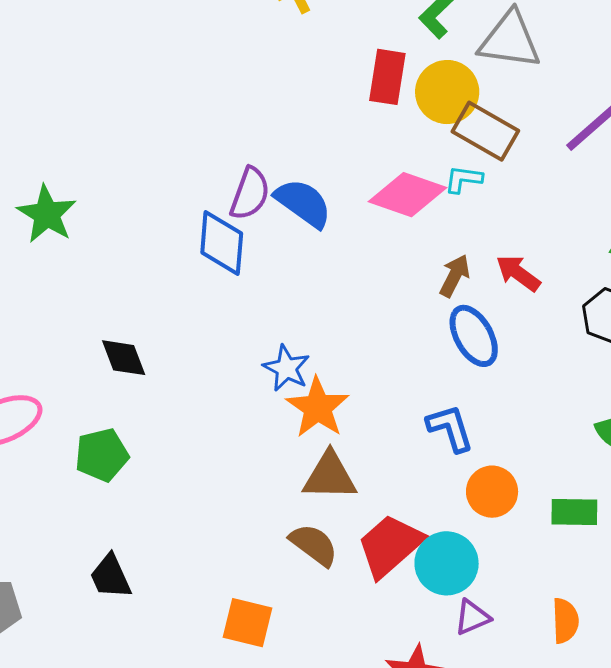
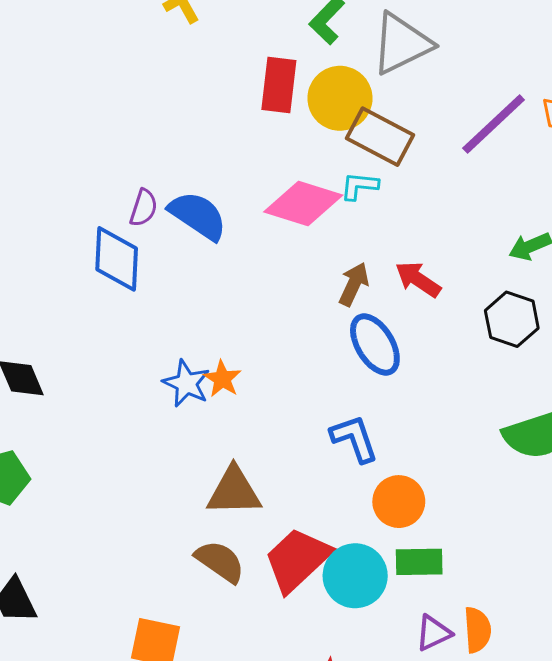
gray triangle: (510, 40) -> (402, 44), turned -32
purple semicircle: (250, 194) -> (144, 208), size x0.7
orange star: (318, 408) -> (222, 379), moved, size x0.6
green rectangle: (574, 512) -> (419, 562), moved
purple triangle: (472, 617) -> (434, 633), moved

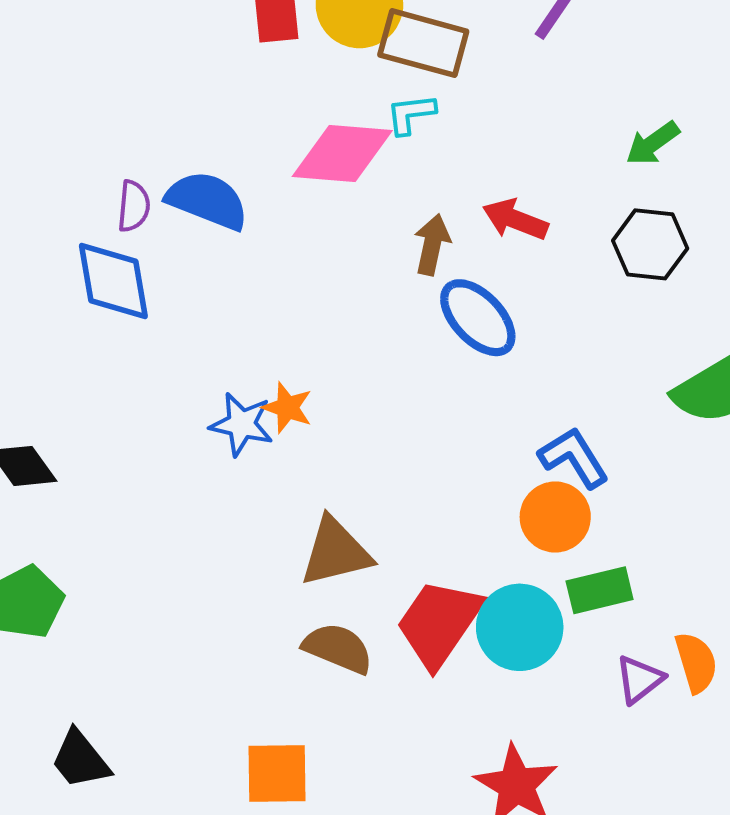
blue L-shape: (354, 439) -> (574, 458), moved

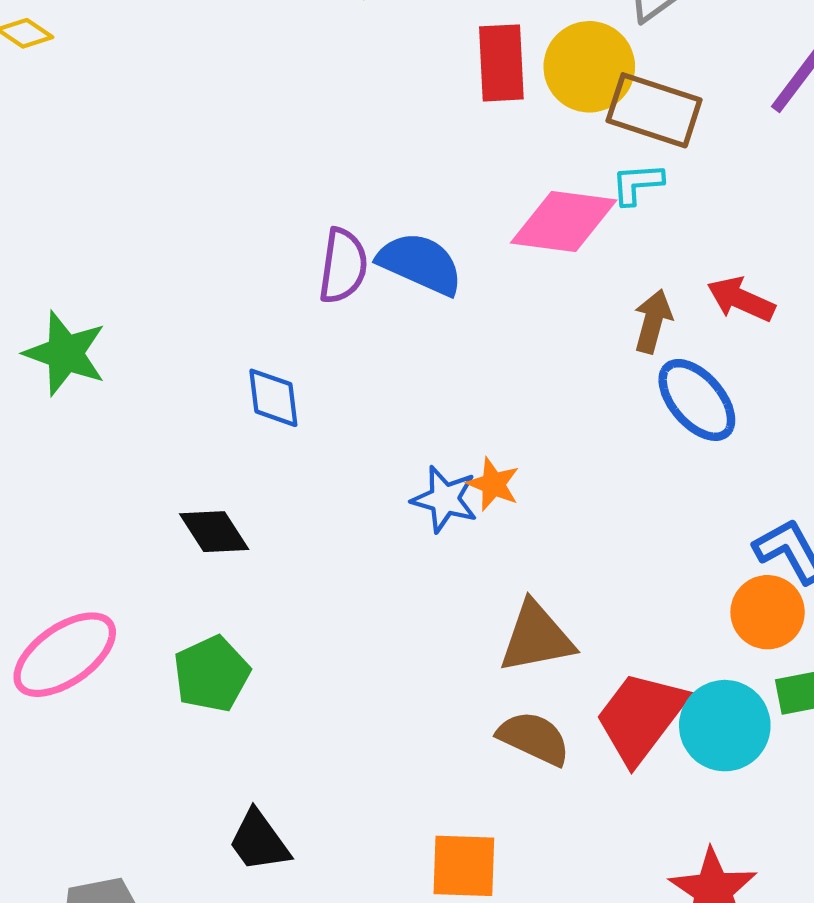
purple semicircle: (134, 206) -> (343, 266), size x1.4
blue diamond: (113, 281) -> (273, 398), moved, size x0.7

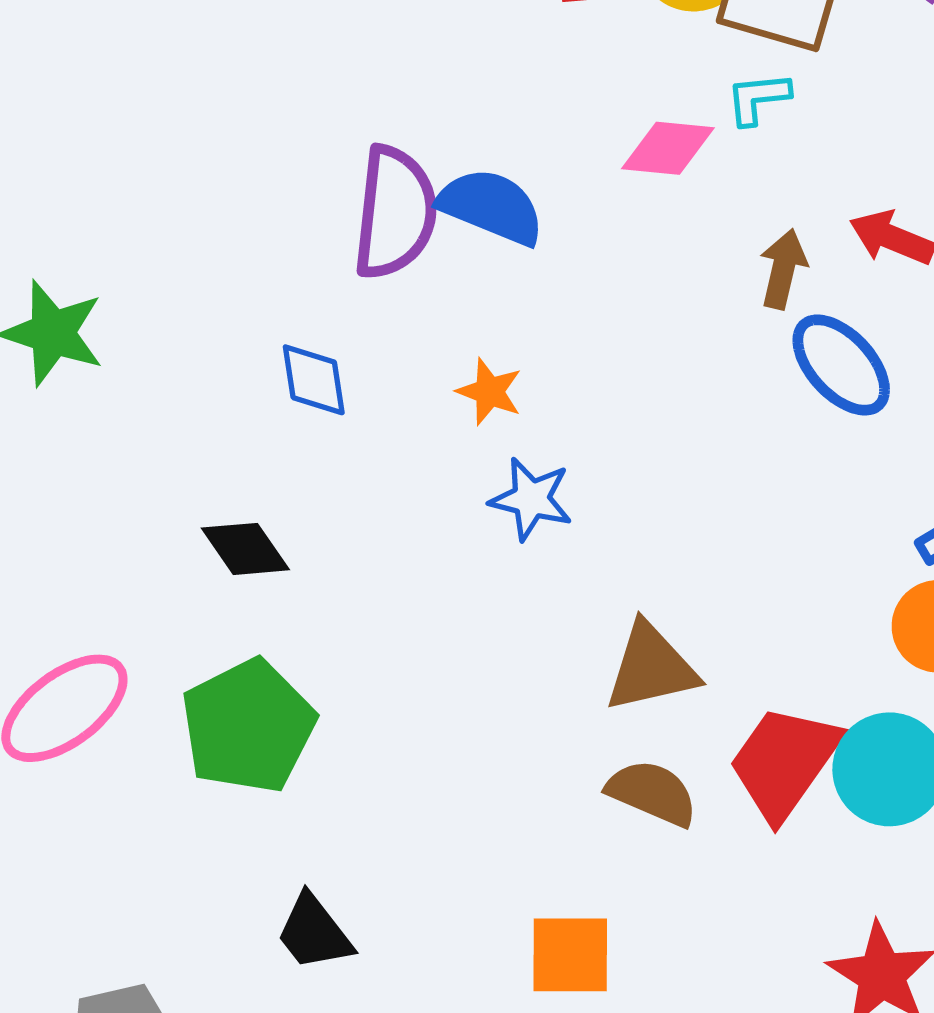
pink diamond: (564, 221) -> (668, 148), size x0.7
purple semicircle: (343, 266) -> (395, 213), size x1.4
orange star: (493, 484) -> (489, 392), moved
green pentagon: (212, 674) -> (248, 726), size x1.4

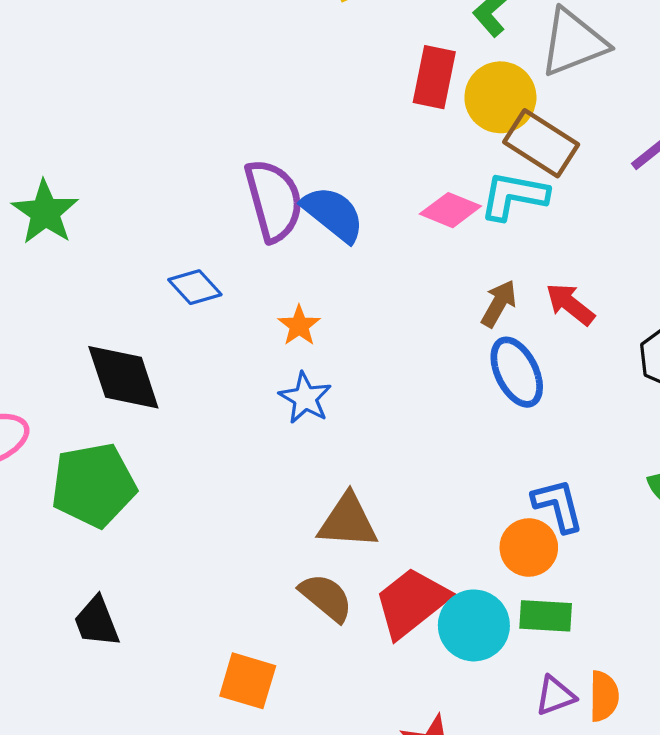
cyan L-shape: (758, 98) -> (514, 196), size x1.6
purple semicircle: (395, 213) -> (274, 200), turned -38
blue diamond: (314, 380) -> (195, 287), turned -50
black diamond: (245, 549) -> (123, 377), size x1.5

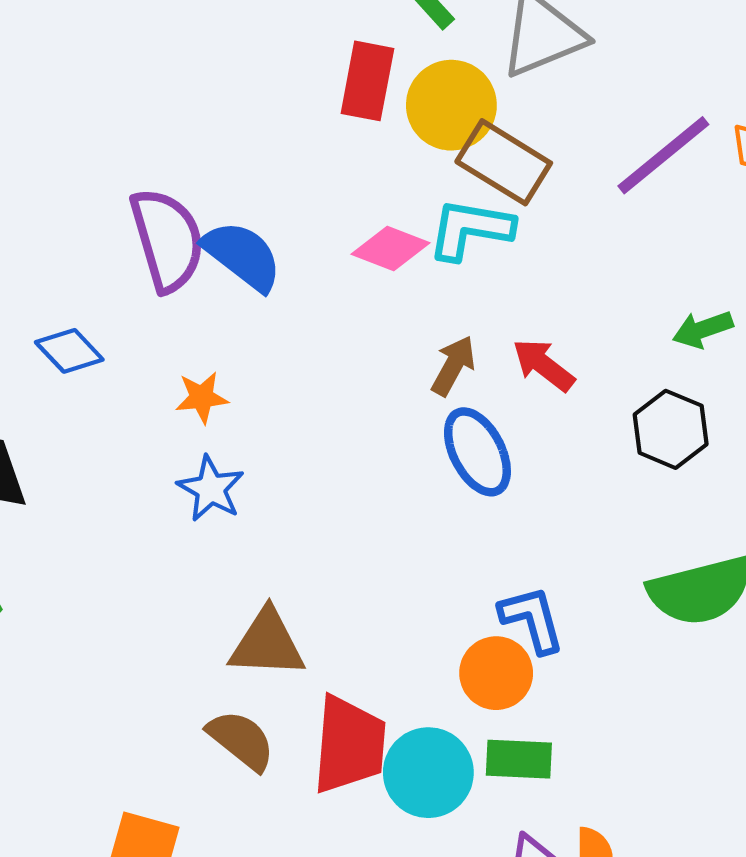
orange star: (299, 326) -> (202, 397), turned 30
red trapezoid: (412, 602) -> (349, 745), turned 134

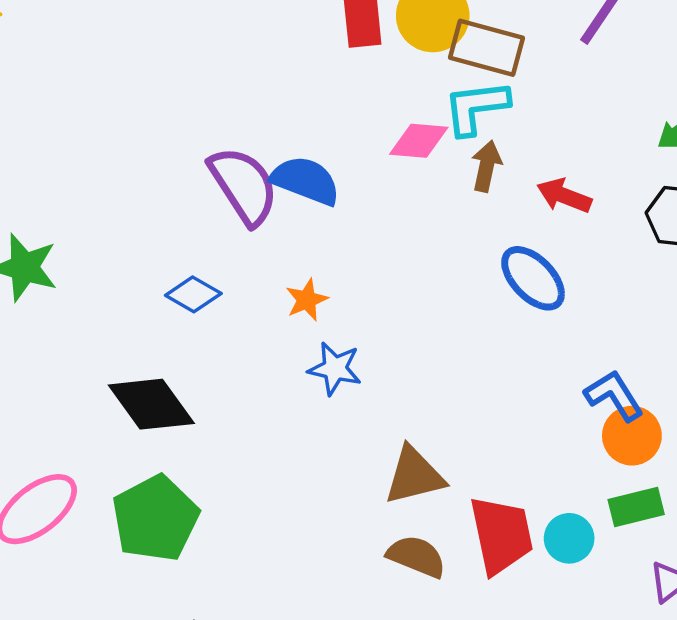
brown arrow: (453, 366) -> (486, 166), moved
orange circle: (496, 673) -> (632, 436), moved
cyan circle: (428, 773) -> (569, 538), size x0.7

